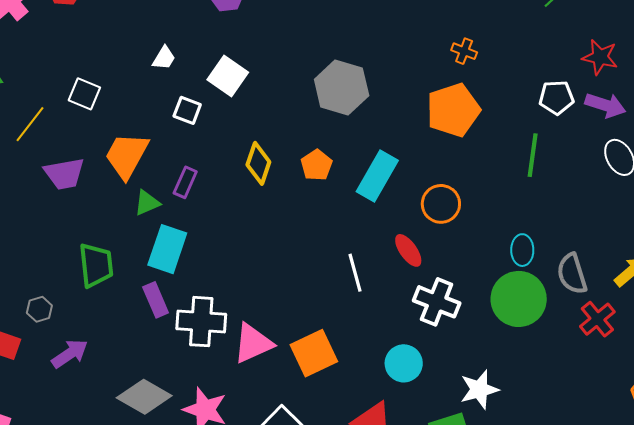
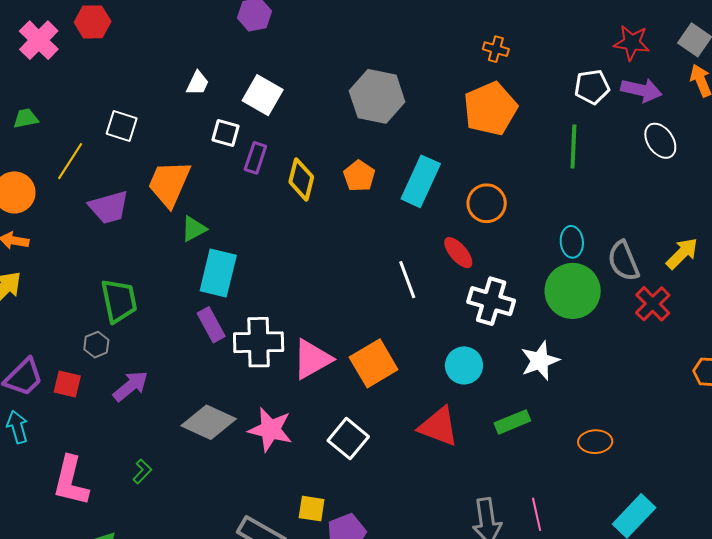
purple rectangle: (185, 182) -> (255, 158), moved
green trapezoid: (96, 265) -> (119, 301), moved
white star: (479, 389) -> (540, 361), moved

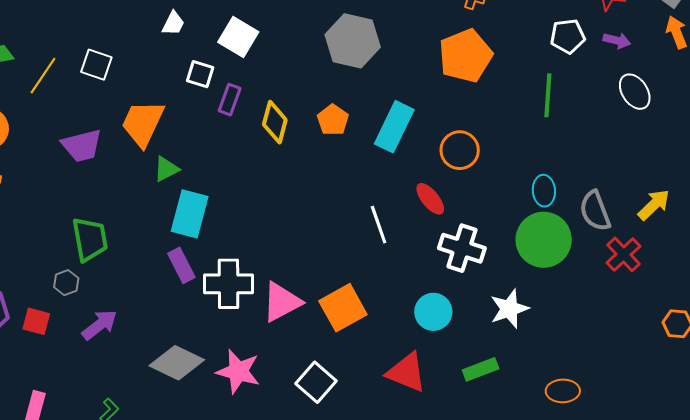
purple arrow: (641, 90) -> (617, 40), size x0.7
yellow line: (70, 161) -> (43, 76), moved

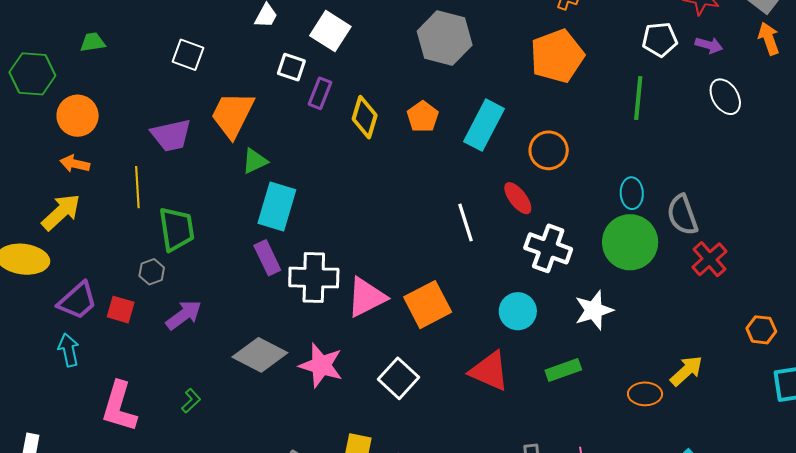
yellow line: (43, 76) -> (137, 187), moved, turned -39
yellow arrow: (654, 205) -> (686, 371), moved

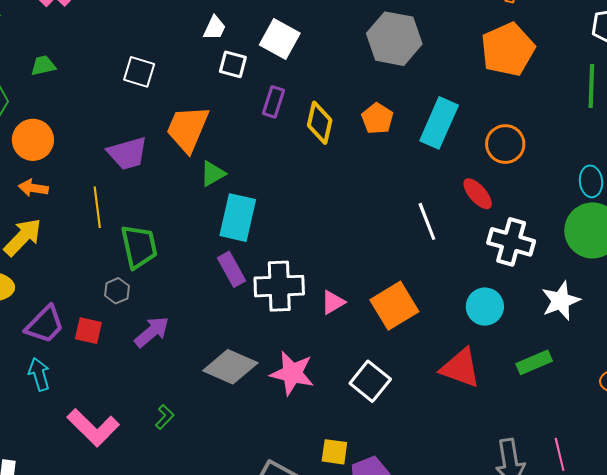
white square: (291, 67) -> (233, 64), moved
pink triangle: (366, 297) -> (333, 302), size x0.6
pink L-shape: (119, 407) -> (93, 428), turned -58

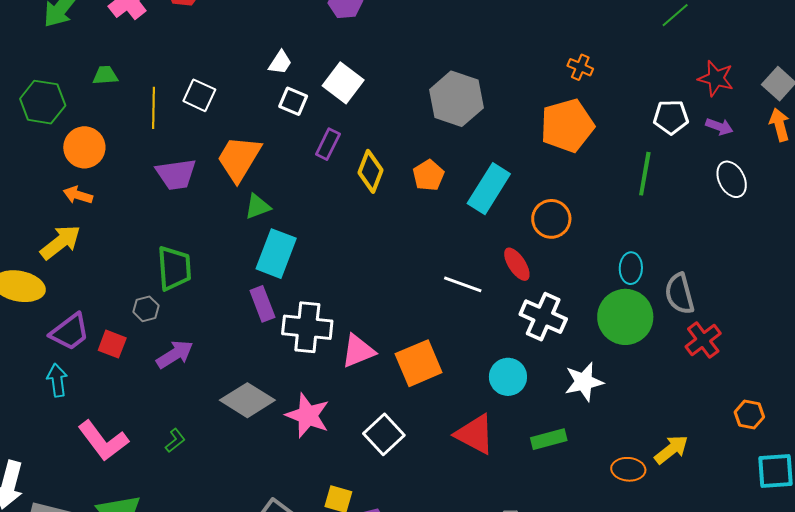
yellow line: (97, 207) -> (154, 108), moved
white line: (427, 221) -> (463, 284), turned -57
pink triangle: (333, 302) -> (358, 351), size x1.4

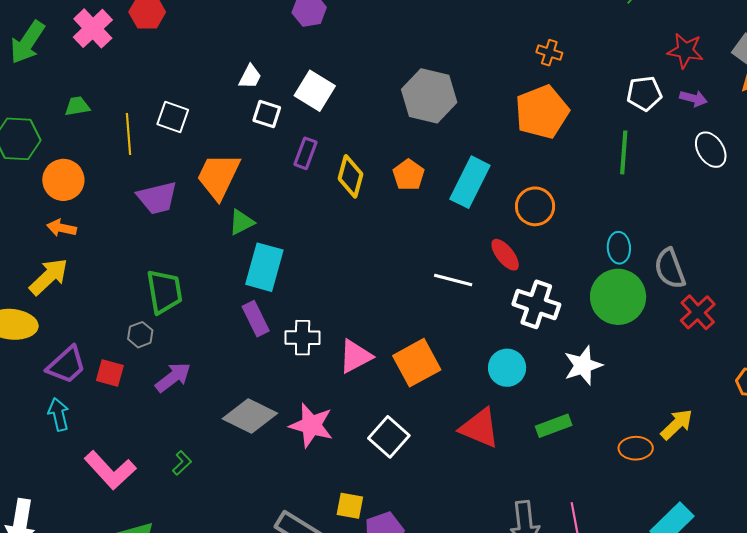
white cross: (307, 327) -> (303, 338), size x0.7

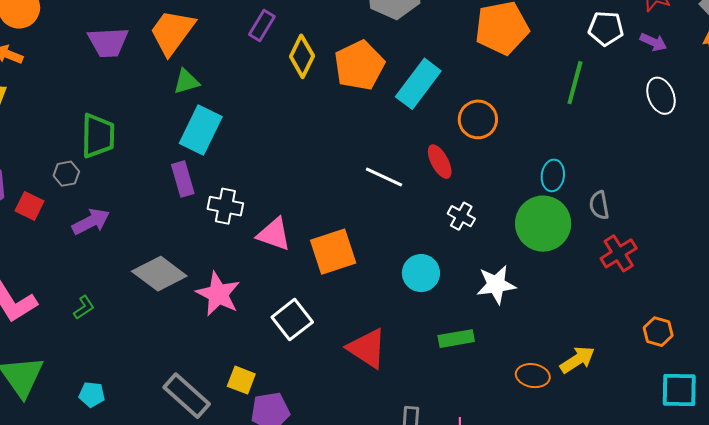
orange pentagon: (409, 175) -> (359, 65), size x1.6
gray semicircle: (670, 269) -> (599, 205), size x0.7
white cross: (536, 304) -> (461, 216), size x0.6
pink triangle: (355, 356) -> (274, 234), turned 36
red triangle: (480, 428) -> (367, 348), moved

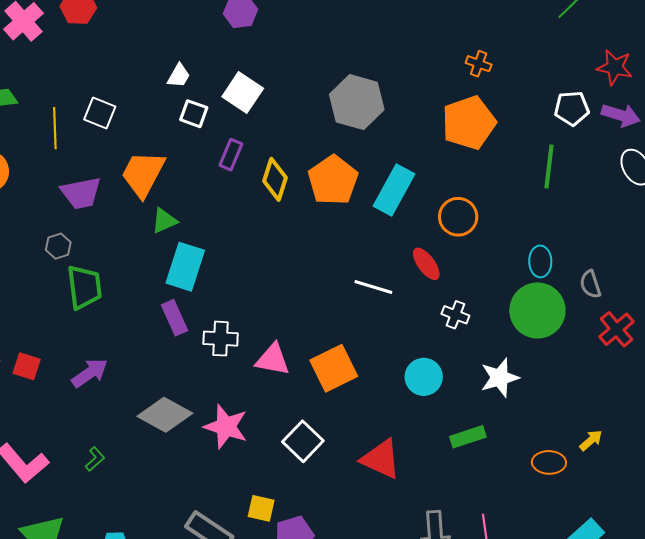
purple arrow: (653, 42) -> (621, 115), size x1.4
gray hexagon: (66, 174) -> (58, 246), moved
yellow arrow: (577, 360) -> (591, 440), size x0.7

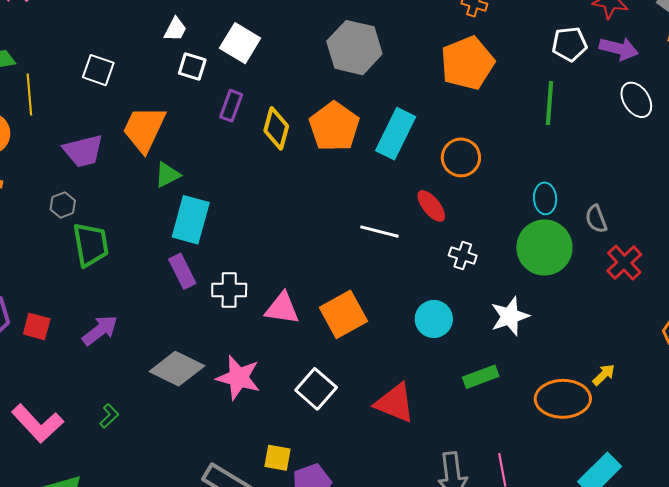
yellow line: (55, 128) -> (29, 94), moved
orange ellipse: (549, 462) -> (563, 399), size x1.6

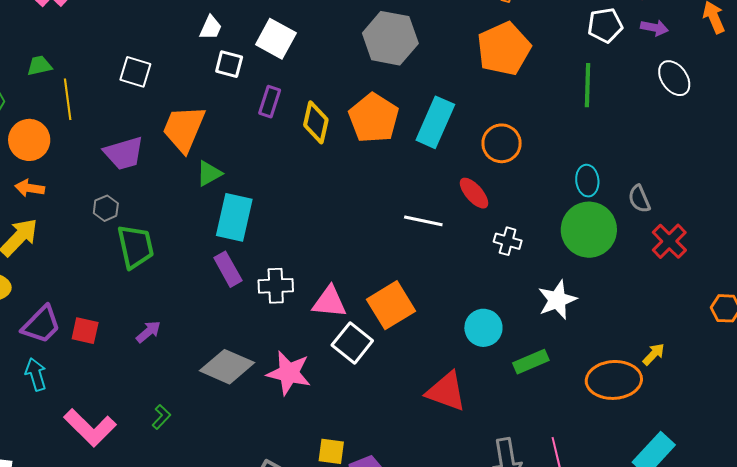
purple arrow: (619, 49) -> (654, 28), size x0.7
cyan circle: (434, 319) -> (483, 328), moved
purple arrow: (100, 330) -> (148, 332), size x0.7
white square: (316, 389) -> (352, 343), moved

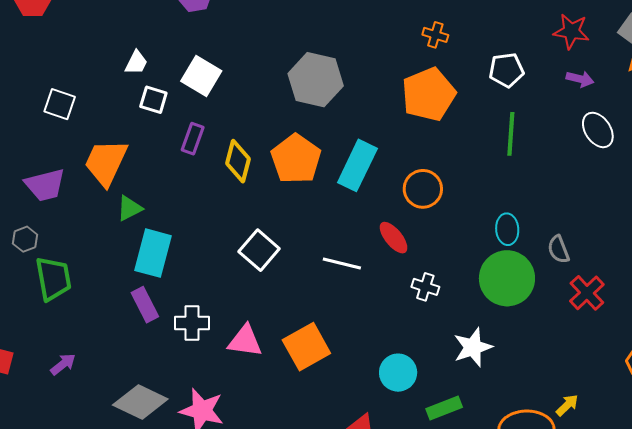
white pentagon: (605, 25) -> (506, 70), moved
white square: (352, 343) -> (259, 250), moved

